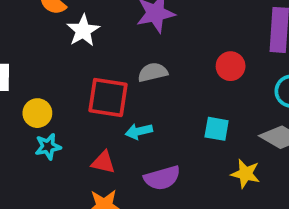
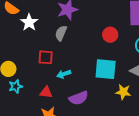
gray semicircle: (153, 72) -> (61, 33), moved, turned -49
red square: (108, 98) -> (46, 57), size x0.7
cyan square: (217, 129) -> (106, 69), size x1.6

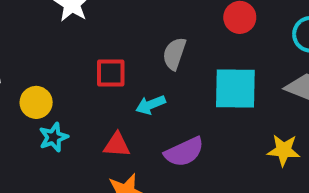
gray semicircle: (61, 33) -> (174, 54), moved
yellow star: (123, 92) -> (284, 150), moved

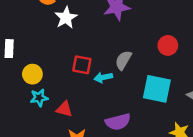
cyan arrow: (151, 105) -> (103, 77), moved
red triangle: (117, 145) -> (64, 109), moved

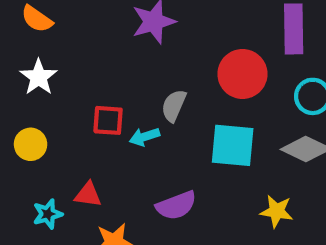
white star: (66, 18) -> (39, 77), moved
red circle: (168, 45) -> (242, 74), size x1.5
cyan star: (39, 98) -> (48, 214), moved

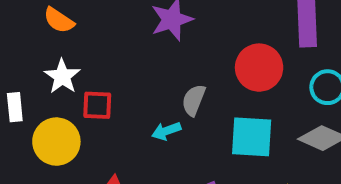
red square: (108, 120) -> (97, 105), moved
yellow circle: (31, 144) -> (56, 142), size x1.5

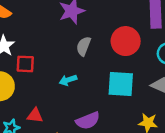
gray semicircle: (194, 100) -> (84, 46), moved

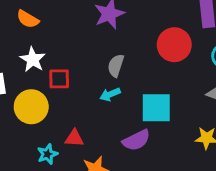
gray semicircle: (84, 46) -> (116, 66), moved
cyan square: (121, 84) -> (156, 108), moved

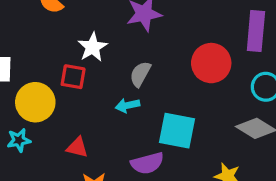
white star: (33, 60) -> (93, 47), moved
cyan star: (47, 154) -> (19, 140), moved

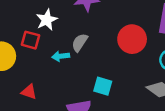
cyan arrow: (127, 105) -> (61, 56), moved
cyan square: (177, 131) -> (103, 86), size x0.7

